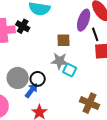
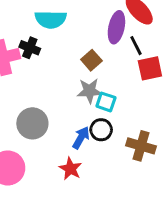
brown square: (63, 40) -> (91, 60), turned -32
black circle: (38, 79) -> (101, 130), moved
blue arrow: (31, 90) -> (81, 138), moved

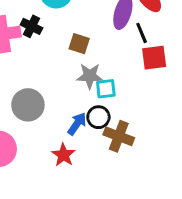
brown square: (91, 60) -> (79, 44), moved, turned -36
cyan square: (106, 102) -> (106, 89), turned -30
brown cross: (141, 146) -> (119, 136), moved

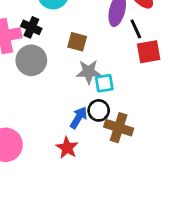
gray circle: (28, 105) -> (31, 60), moved

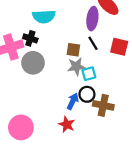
black line: (136, 29) -> (93, 43), moved
brown square: (77, 42) -> (73, 50), moved
red square: (149, 52) -> (119, 47), turned 30

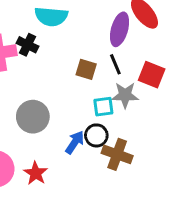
gray circle: (33, 63) -> (33, 117), moved
gray star: (76, 67) -> (125, 95), moved
red star: (67, 124) -> (36, 173), moved

